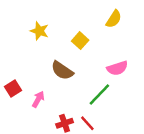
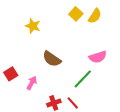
yellow square: (80, 41) -> (76, 14), moved

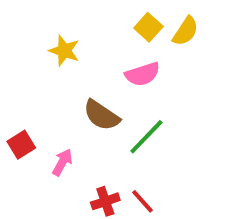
pink semicircle: (98, 57) -> (143, 74), moved
green line: (83, 79) -> (146, 137), moved

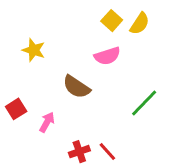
yellow star: (64, 51) -> (34, 50), moved
green line: (146, 137) -> (144, 103), moved

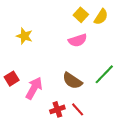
brown semicircle: (76, 87) -> (72, 81), moved
pink arrow: (47, 122) -> (34, 88), size x1.5

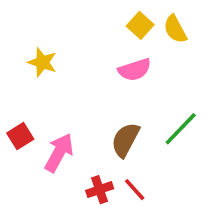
yellow semicircle: (101, 17) -> (175, 29), turned 119
brown semicircle: (72, 81) -> (125, 140), turned 84

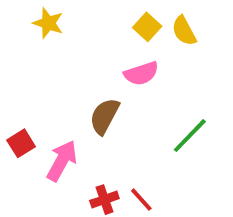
yellow star: (42, 62) -> (48, 23), moved
brown semicircle: (125, 140) -> (104, 116), moved

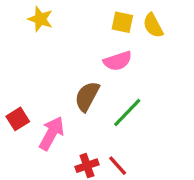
yellow square: (147, 27) -> (122, 22), turned -30
green line: (190, 136) -> (127, 112), moved

